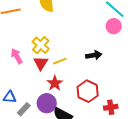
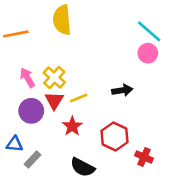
pink arrow: (17, 56) -> (27, 78), moved
purple circle: (47, 103) -> (31, 111), moved
red cross: (111, 107) -> (144, 157), turned 32

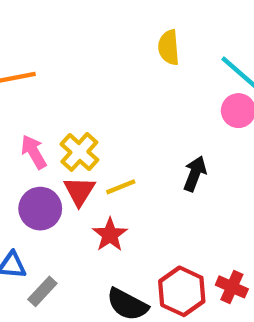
yellow semicircle: (62, 20) -> (169, 47), moved, size x0.7
black arrow: (122, 90) -> (195, 174), turned -60
red hexagon: (115, 136) -> (182, 291), moved

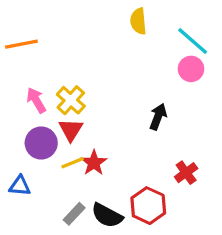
yellow line: (121, 187) -> (72, 163), moved
red cross: (232, 287) -> (186, 173), moved, turned 30
gray rectangle: (42, 291) -> (74, 214), moved

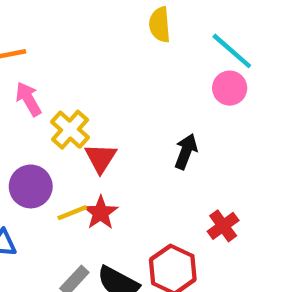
pink arrow: (36, 100) -> (28, 99), moved
red triangle: (71, 130) -> (101, 158), moved

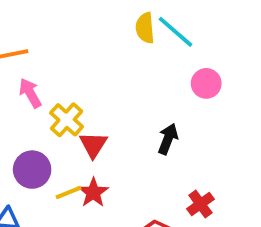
cyan line: (232, 51) -> (176, 32), moved

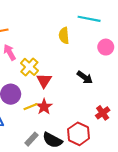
yellow semicircle: (145, 28) -> (64, 36), moved
cyan line: (176, 32) -> (89, 19), turned -30
black arrow: (168, 139) -> (85, 77), turned 105

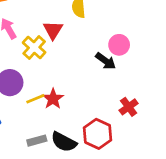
pink circle: (106, 47) -> (119, 45), moved
red triangle: (44, 81) -> (53, 30), moved
gray rectangle: (32, 139) -> (37, 141), turned 32

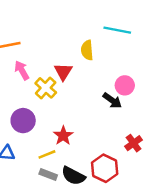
yellow line: (35, 99) -> (47, 154), moved
gray rectangle: (37, 141) -> (48, 175), turned 36

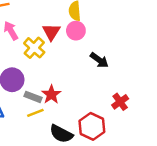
pink circle: (125, 85) -> (76, 31), moved
gray rectangle: (48, 175) -> (33, 97), moved

